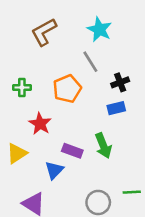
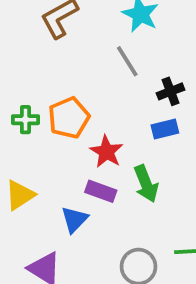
green cross: (22, 88) -> (25, 120), moved
orange pentagon: (67, 89) -> (69, 118), moved
red star: (40, 124) -> (106, 152), moved

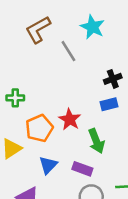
gray line: (127, 61) -> (68, 51), moved
orange pentagon: (69, 118) -> (39, 128), moved
purple rectangle: (101, 191) -> (82, 169), moved

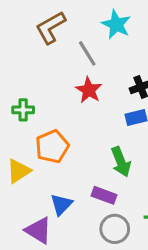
red star: (70, 119) -> (89, 90), moved
blue triangle: (48, 165) -> (61, 204), moved

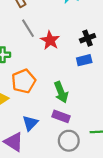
gray line: (87, 53) -> (28, 28), moved
green arrow: (121, 162) -> (61, 92), moved

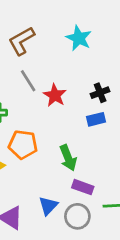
orange pentagon: (24, 81) -> (23, 145), turned 30
purple rectangle: (61, 116) -> (83, 187), moved
blue triangle: (30, 123) -> (48, 206), moved

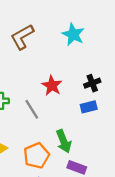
gray line: (28, 81) -> (32, 109), moved
orange pentagon: (23, 145) -> (36, 156), moved, turned -30

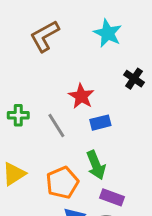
black cross: (92, 83) -> (134, 79), moved, turned -35
blue rectangle: (89, 107) -> (100, 123), moved

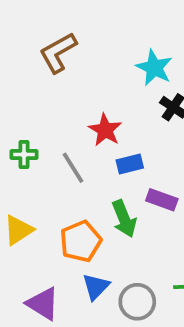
cyan star: (108, 33) -> (154, 68), moved
purple rectangle: (112, 197) -> (162, 200), moved

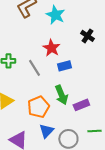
cyan star: (154, 68) -> (55, 15), moved
purple rectangle: (162, 200) -> (81, 105), moved, turned -42

